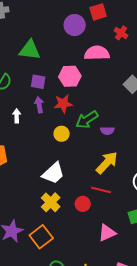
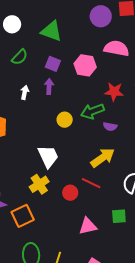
red star: (63, 104) -> (114, 92), moved
white trapezoid: (53, 173) -> (48, 156), turned -85

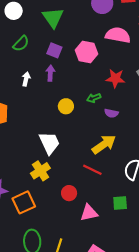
green triangle: (51, 31) -> (53, 18), turned 35
green arrow: (92, 111) -> (94, 98), size x0.6
red circle: (70, 193) -> (69, 193), moved

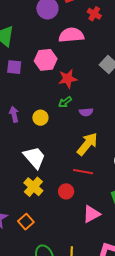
purple arrow: (50, 73) -> (14, 114), moved
red star: (115, 78) -> (68, 79), moved
red circle: (69, 193) -> (66, 191), moved
orange square: (24, 202) -> (26, 222), size x0.7

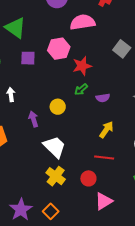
purple arrow: (14, 114) -> (33, 119), moved
yellow arrow: (87, 144) -> (106, 130), size x0.7
pink triangle: (91, 214) -> (104, 201), moved

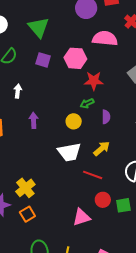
purple semicircle: (103, 98) -> (106, 117), turned -96
yellow circle: (58, 107) -> (74, 121), moved
white trapezoid: (55, 147) -> (69, 152), moved, turned 110
yellow cross: (56, 176) -> (25, 188), moved
red circle: (88, 178) -> (103, 200), moved

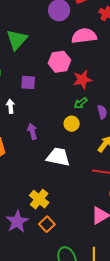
green triangle: (39, 27) -> (17, 40), turned 35
purple square: (43, 60) -> (28, 82), moved
white trapezoid: (69, 152) -> (58, 157), moved, turned -145

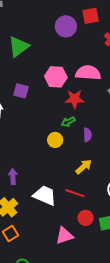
pink semicircle: (84, 36) -> (88, 73), moved
purple arrow: (32, 131) -> (13, 177), moved
white trapezoid: (58, 157) -> (45, 195), moved

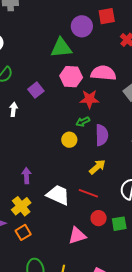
green triangle: (19, 47) -> (61, 48), moved, turned 30
purple square: (21, 91) -> (36, 90), turned 35
purple semicircle: (87, 135) -> (102, 135), size x1.5

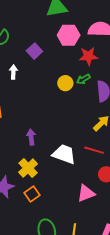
yellow circle: (69, 140) -> (65, 83), moved

